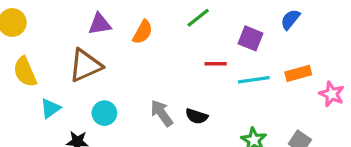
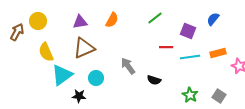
purple triangle: (100, 24) -> (80, 22), moved
orange semicircle: (143, 32) -> (112, 20), moved
cyan triangle: (50, 108) -> (62, 75), size x1.6
gray arrow: (162, 113) -> (128, 66), moved

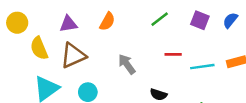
purple square: (188, 31) -> (200, 20), moved
yellow semicircle: (46, 52) -> (39, 48), moved
gray arrow: (128, 66) -> (127, 64), moved

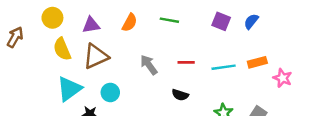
green line: (160, 19) -> (169, 20), moved, turned 48
yellow circle: (17, 23) -> (52, 18), moved
red line: (173, 54) -> (186, 62), moved

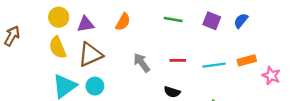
yellow circle: (52, 18) -> (59, 17), moved
green line: (169, 20) -> (173, 20), moved
cyan circle: (110, 92) -> (95, 86), moved

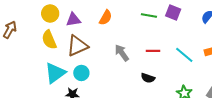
purple square: (212, 21) -> (173, 12), moved
cyan line: (214, 65) -> (184, 55), turned 48

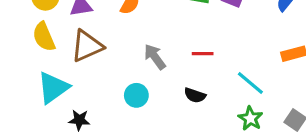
cyan line: (184, 55) -> (250, 83), moved
cyan circle: (81, 73) -> (136, 95), moved

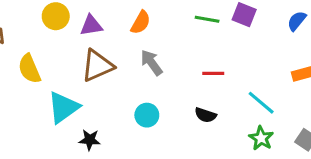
yellow semicircle: (44, 37) -> (29, 69), moved
gray arrow: (155, 57) -> (151, 63), moved

